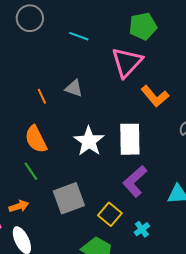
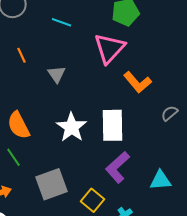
gray triangle: (74, 88) -> (57, 74), turned 36
orange line: (42, 96) -> (22, 55), moved

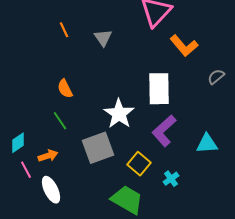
orange line: (22, 55) -> (64, 30), moved
orange semicircle: (19, 125) -> (65, 89), size x0.7
white star: (72, 127) -> (119, 114), moved

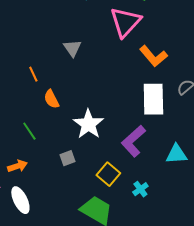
orange line: (64, 30) -> (33, 74), moved
orange semicircle: (65, 89) -> (51, 99), moved
white rectangle: (159, 89) -> (153, 99), moved
gray square: (98, 148) -> (67, 158), size x0.5

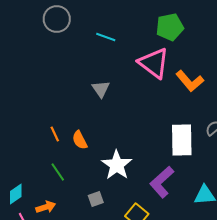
pink triangle: (125, 22) -> (154, 63), turned -36
orange L-shape: (153, 56) -> (190, 81), moved
orange line: (33, 74) -> (55, 134), moved

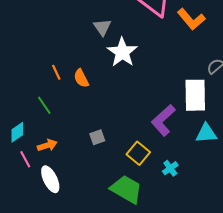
white rectangle: (182, 140) -> (195, 95), moved
white star: (117, 165) -> (122, 52), moved
green line: (58, 172) -> (44, 105), moved

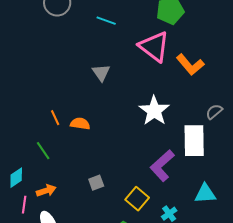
white star: (122, 52) -> (154, 111), moved
orange semicircle: (81, 78) -> (80, 124), turned 126
cyan triangle: (206, 133) -> (205, 194), moved
pink line: (25, 159) -> (24, 205), turned 36

